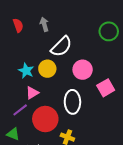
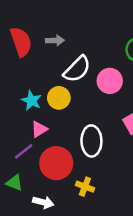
gray arrow: (44, 24) -> (55, 40), turned 104
red semicircle: (18, 25) -> (21, 42), size x1.6
pink circle: (83, 70) -> (110, 81), moved

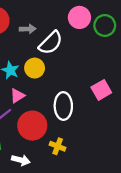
gray arrow: (55, 40) -> (28, 29), moved
pink circle: (110, 81) -> (79, 17), moved

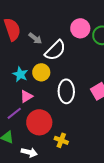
gray arrow: (28, 29) -> (35, 38), turned 40
white ellipse: (63, 106) -> (66, 91), moved

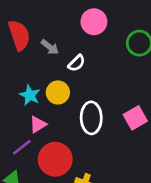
pink circle: (80, 28) -> (94, 22), moved
white semicircle: (55, 50) -> (77, 63), size x0.6

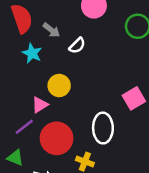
yellow circle: (58, 92) -> (59, 86), moved
cyan star: (30, 95) -> (32, 53), moved
white ellipse: (91, 118) -> (103, 128), moved

